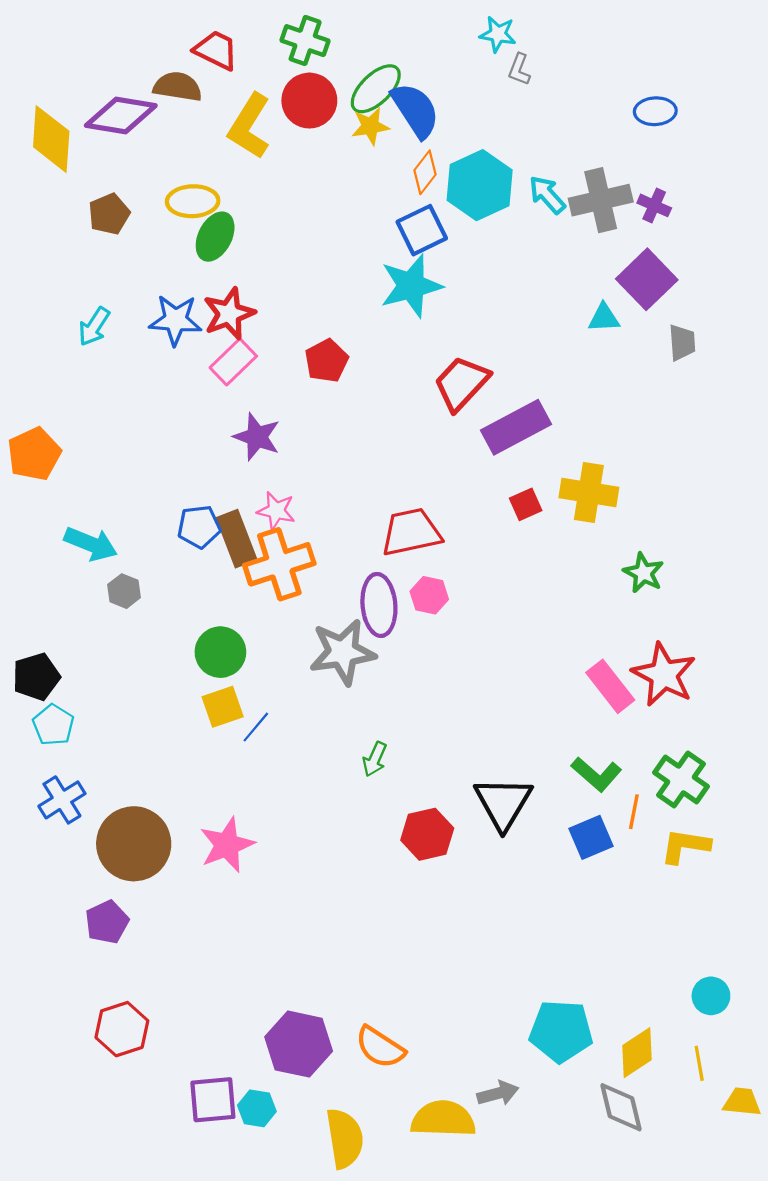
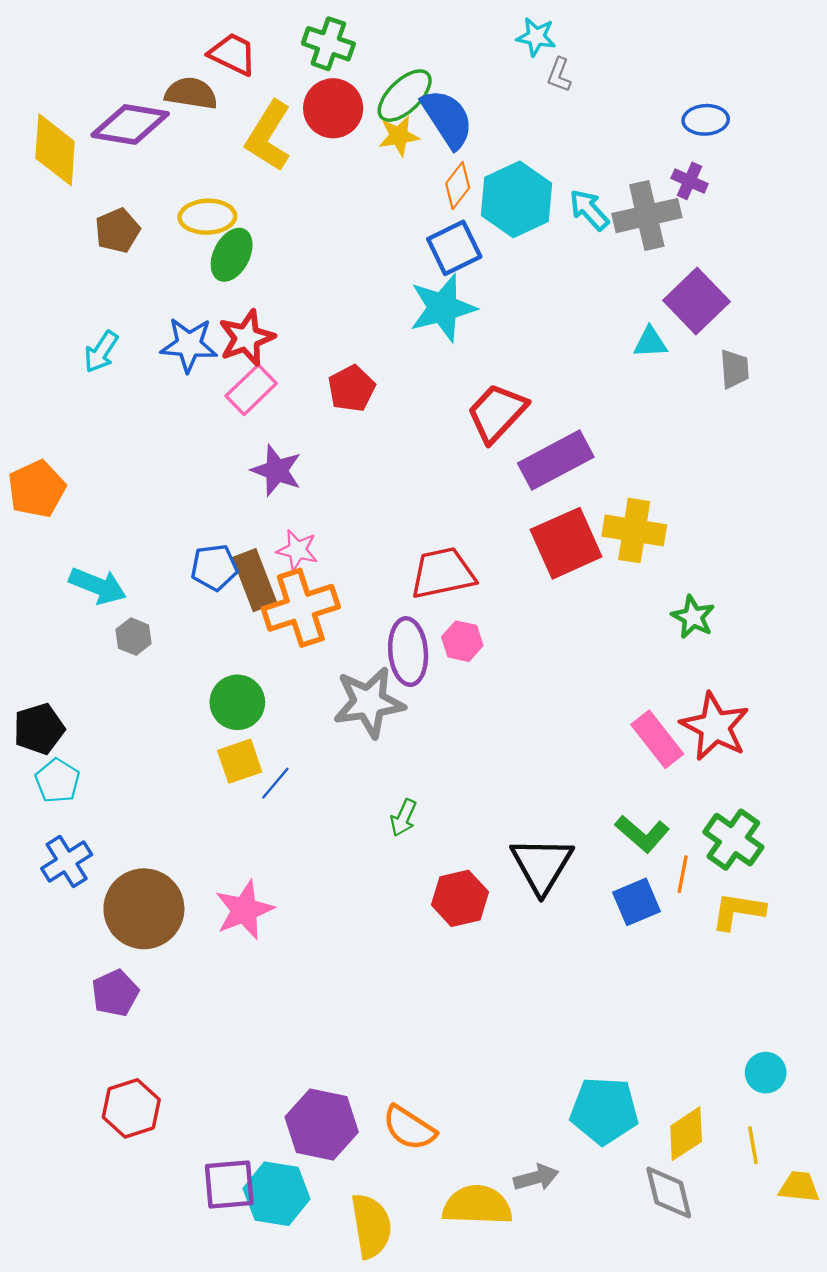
purple cross: (654, 205) -> (690, 181), moved
red square: (526, 504) -> (566, 543), size x2.0
cyan hexagon: (257, 1108) -> (277, 1194), size x1.6

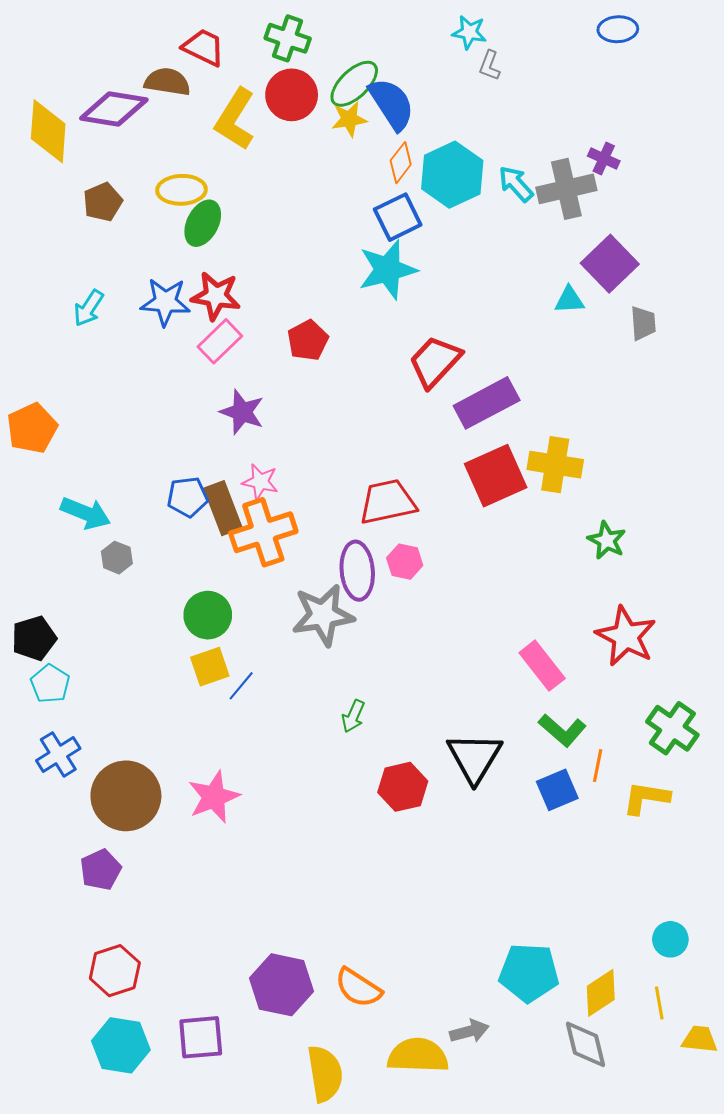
blue ellipse: (706, 120) -> (618, 29), moved
red star: (247, 338) -> (216, 296), turned 30
pink rectangle: (657, 739) -> (542, 666), moved
green cross: (733, 840) -> (672, 728), moved
cyan hexagon: (277, 1194) -> (121, 1045), moved

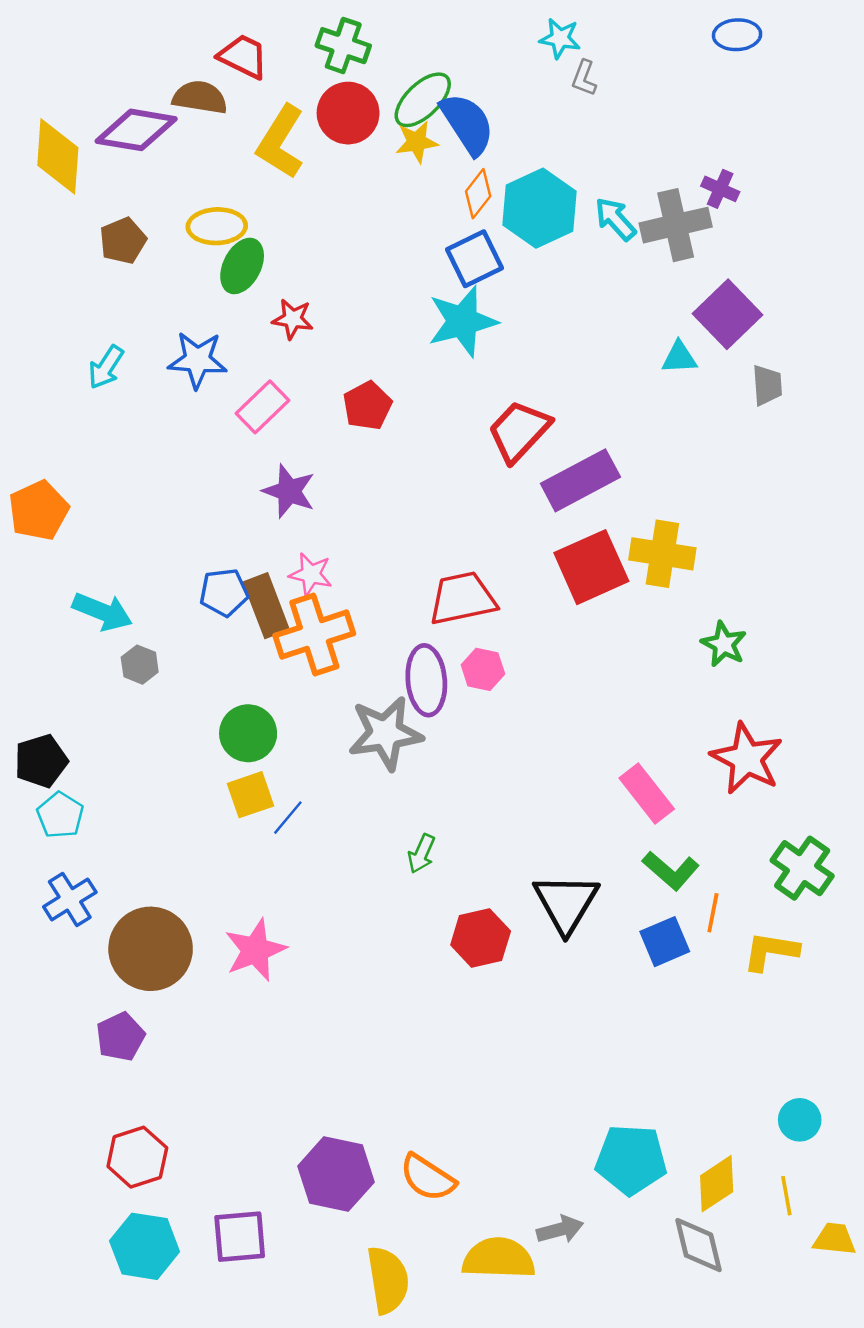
red star: (216, 296) -> (293, 319), moved, size x0.7

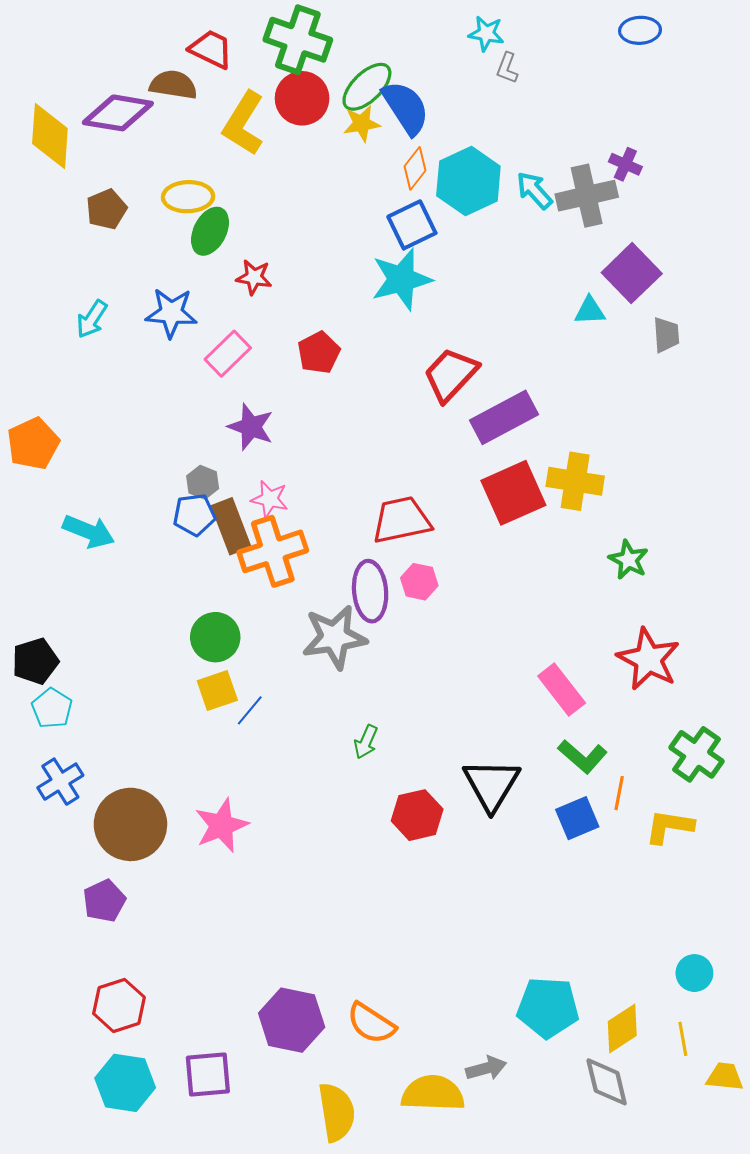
green cross: (343, 46) -> (298, 40), size x1.4
gray hexagon: (140, 665) -> (203, 482), moved

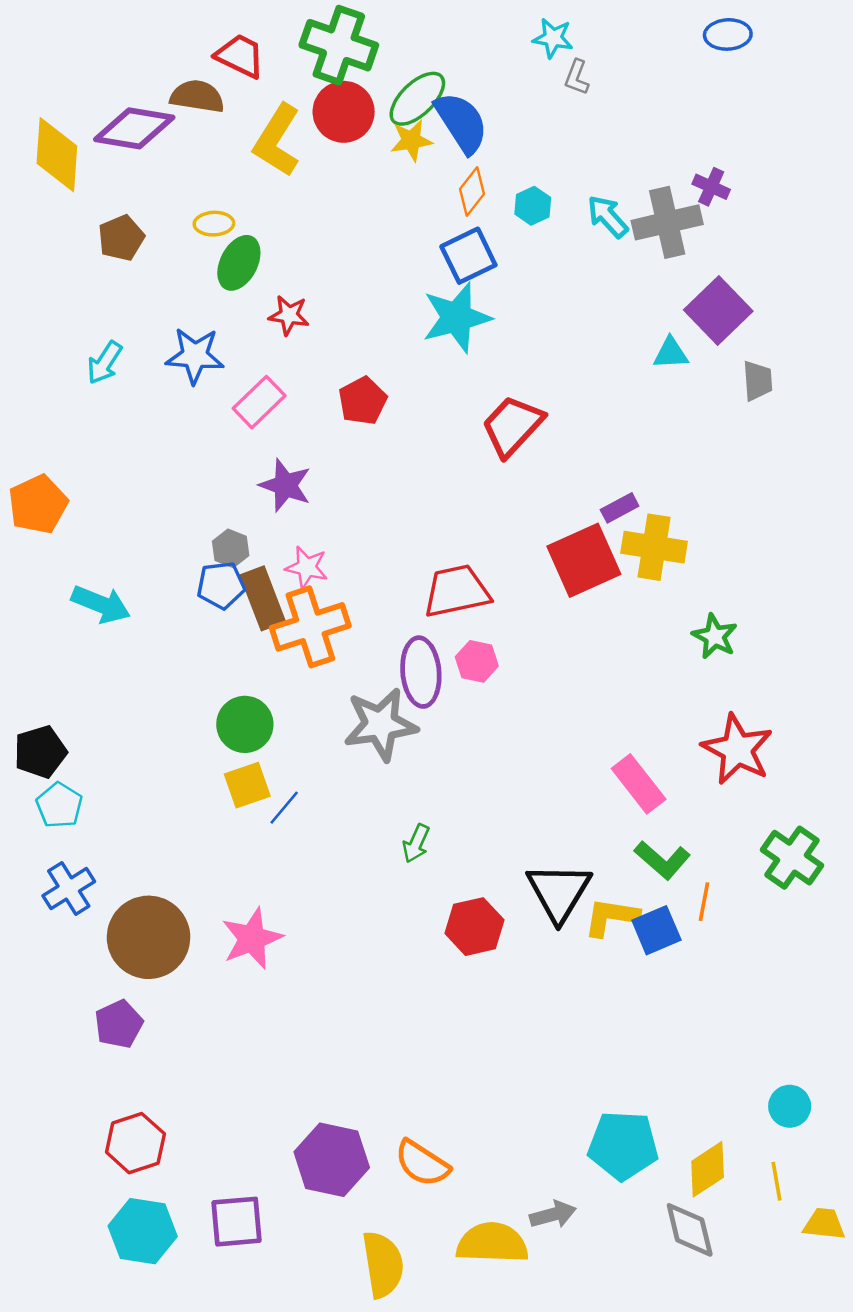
cyan hexagon: (468, 181) -> (533, 206), size x0.5
yellow ellipse: (188, 197) -> (214, 224), size x0.7
purple rectangle: (504, 417) -> (620, 508), moved, size x0.5
yellow L-shape: (669, 827) -> (611, 917), moved

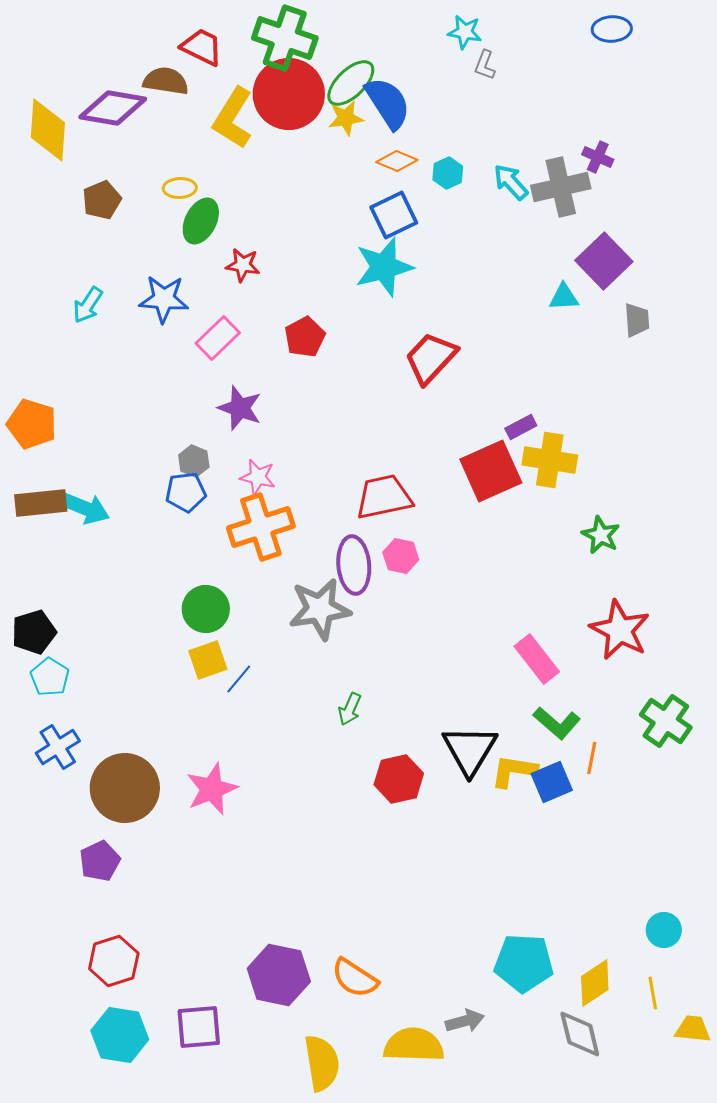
red circle: (344, 112) -> (289, 94), size x1.4
orange diamond: (472, 192) -> (397, 161), turned 75
orange pentagon: (38, 504) -> (32, 424), turned -30
brown rectangle: (263, 598) -> (41, 503), moved, turned -75

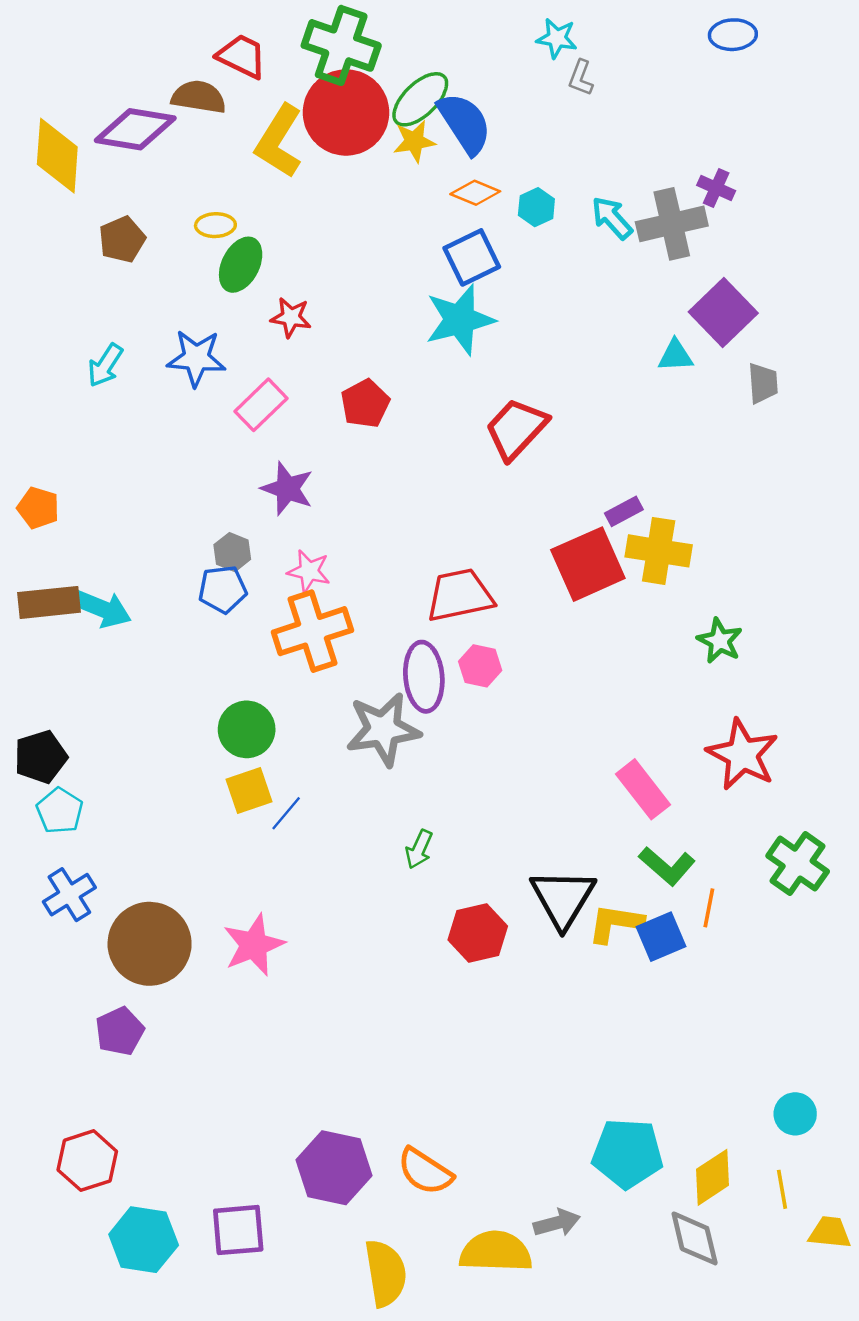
orange pentagon: (32, 424) -> (38, 508), size x0.7
red hexagon: (114, 961) -> (87, 1161), moved

